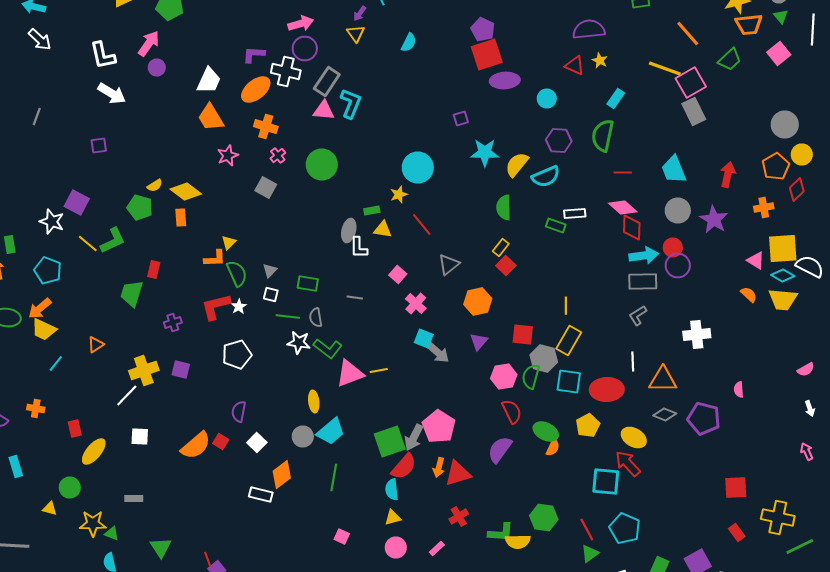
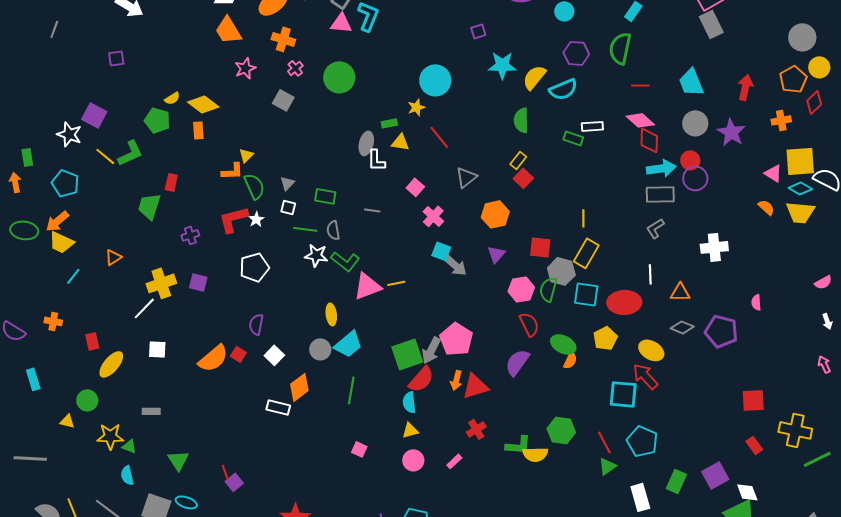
orange triangle: (663, 380) -> (680, 292), size x0.7

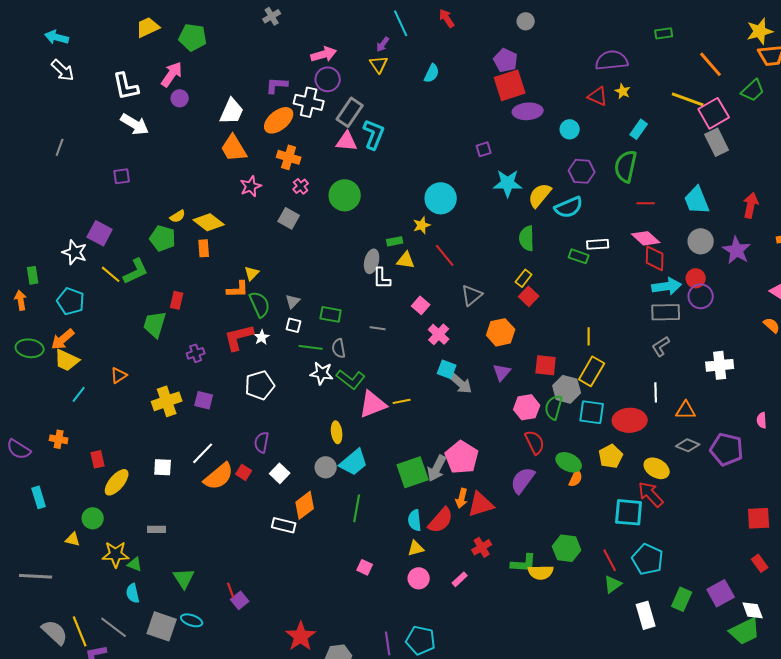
white line: (144, 308) -> (203, 453), moved
red semicircle: (421, 379) -> (441, 520), moved

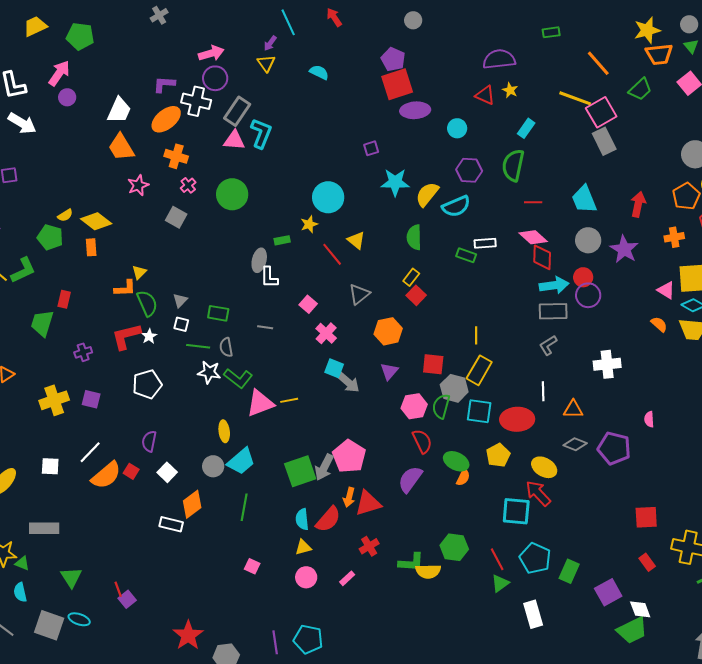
cyan semicircle: (432, 73) -> (319, 72), turned -90
yellow triangle: (406, 260) -> (356, 240), moved, turned 30
gray rectangle: (157, 529) -> (44, 528), size x1.6
green rectangle: (682, 599) -> (569, 571), moved

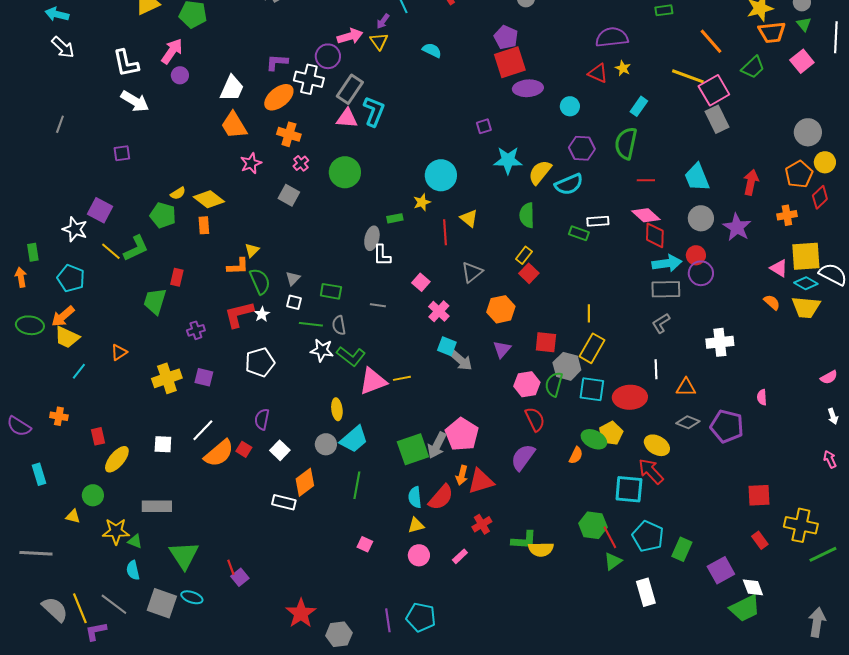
pink arrow: (211, 53) -> (350, 36), moved
red line: (332, 254) -> (445, 232), turned 35
green ellipse: (456, 461) -> (594, 439), moved
green hexagon: (454, 547) -> (593, 525), moved
green triangle: (71, 577) -> (184, 555), size x1.4

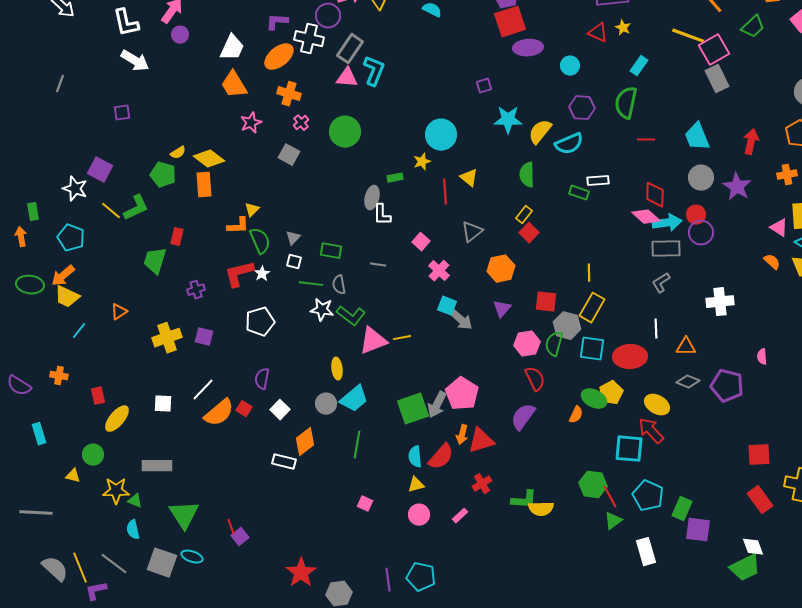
pink diamond: (646, 215) -> (646, 217), moved
orange rectangle: (204, 225) -> (204, 185), size x1.4
red rectangle: (760, 540) -> (760, 500), size x1.5
purple square: (721, 570) -> (698, 530), moved, turned 36

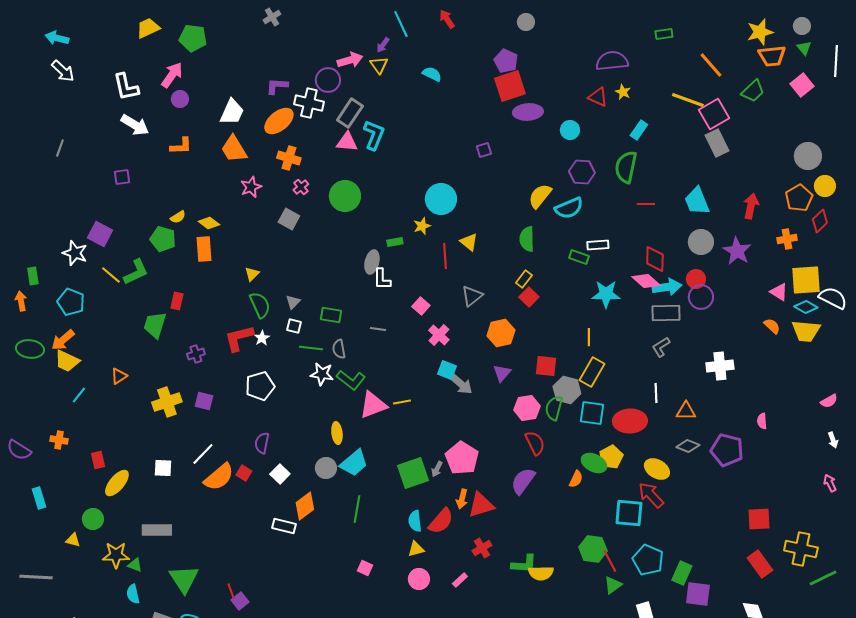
cyan star: (508, 120) -> (606, 294), moved
yellow diamond: (209, 159) -> (209, 223), size x0.7
orange L-shape: (238, 226) -> (181, 146), moved
gray arrow: (437, 405) -> (437, 469), size x0.6

